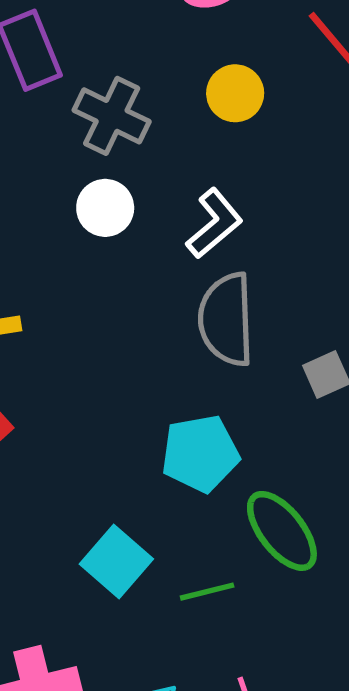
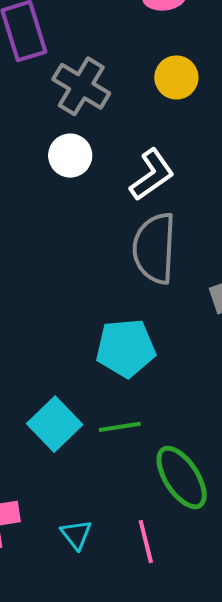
green ellipse: (282, 531) -> (182, 477), moved
green line: (207, 592) -> (120, 427), moved

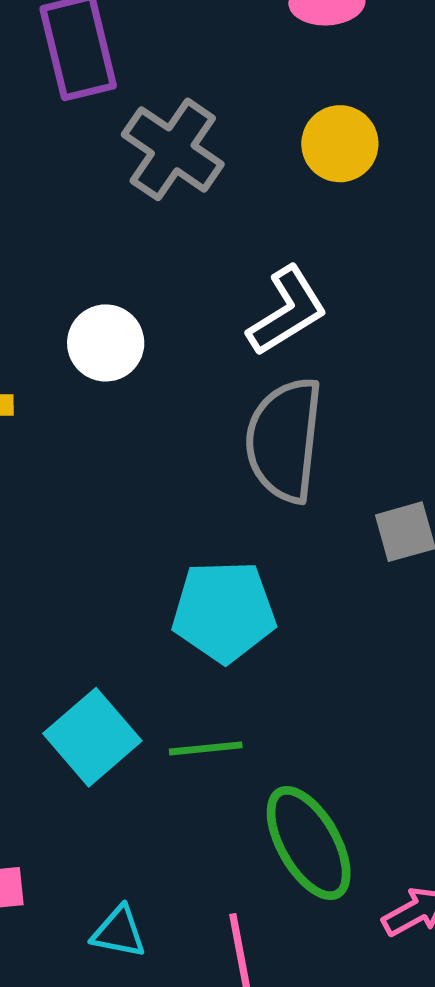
white circle: (70, 156) -> (106, 343), moved
cyan triangle: (76, 534) -> (119, 932), turned -44

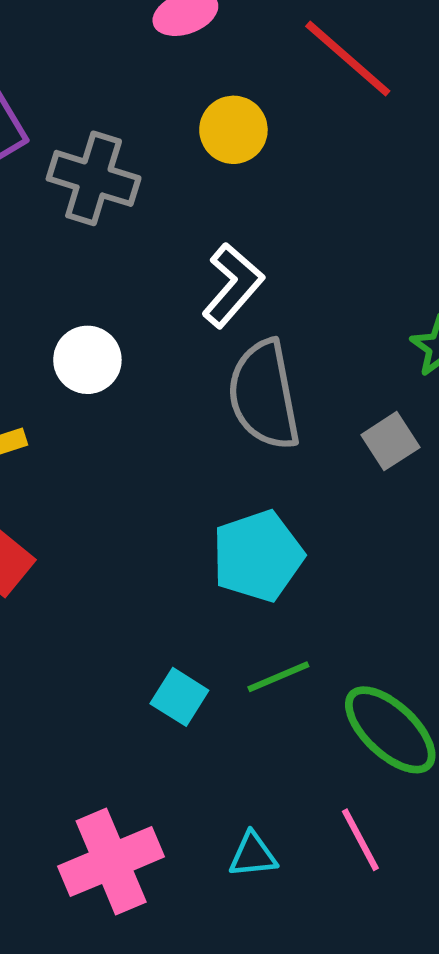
cyan square: (92, 737) -> (179, 697), size x0.7

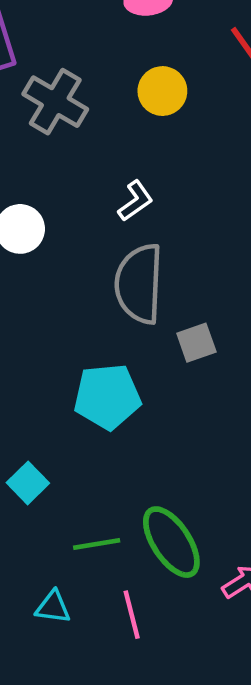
white L-shape: (233, 285) -> (135, 201), size x0.7
gray square: (390, 441) -> (196, 343), moved
green line: (278, 677) -> (97, 544), moved

